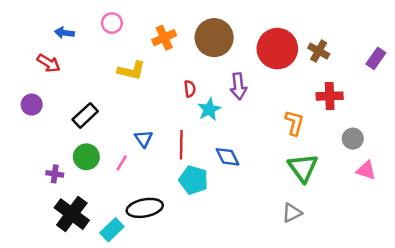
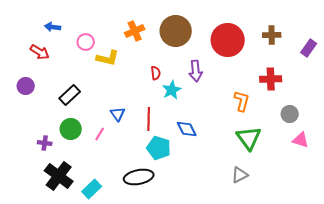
pink circle: (112, 23) -> (86, 42), moved
brown cross: (319, 51) -> (272, 35), moved, turned -30
black ellipse: (145, 208) -> (139, 177), moved

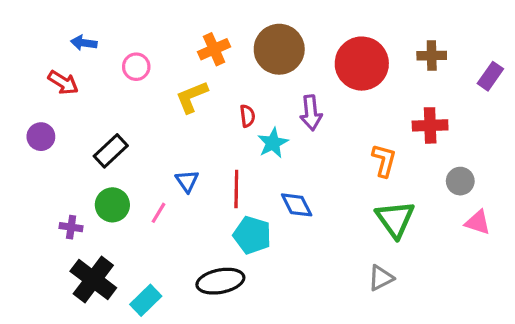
yellow L-shape: (108, 58) -> (192, 97), moved, turned 145

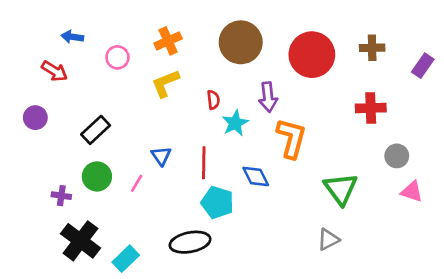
orange cross: (214, 49) -> (168, 41), moved
orange L-shape: (384, 160) -> (291, 138), moved, size x1.4

